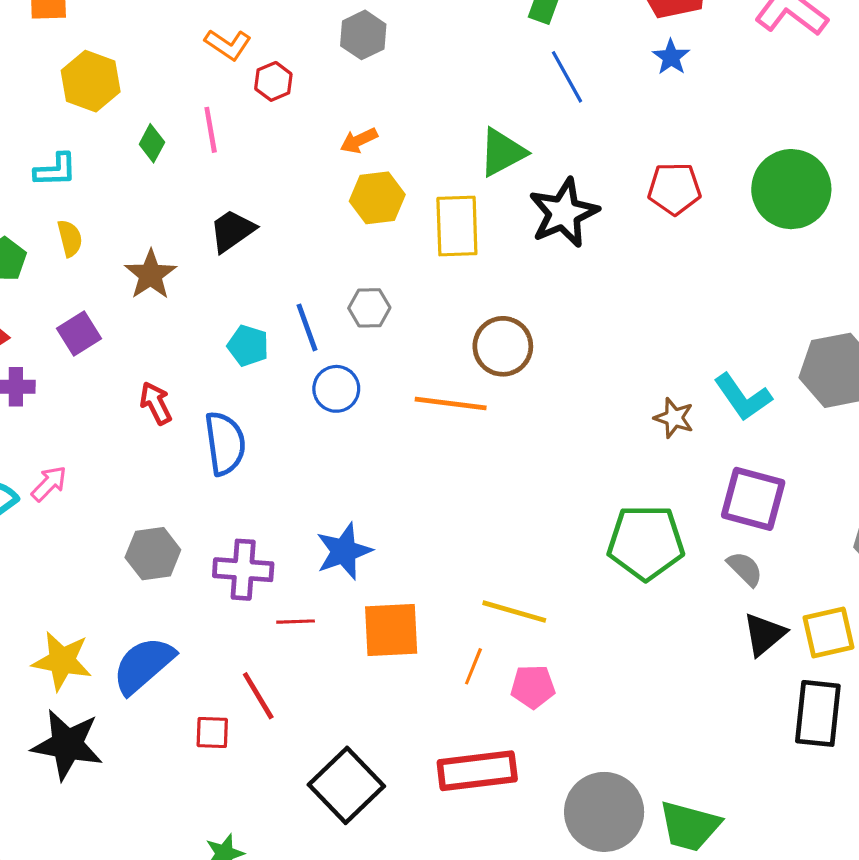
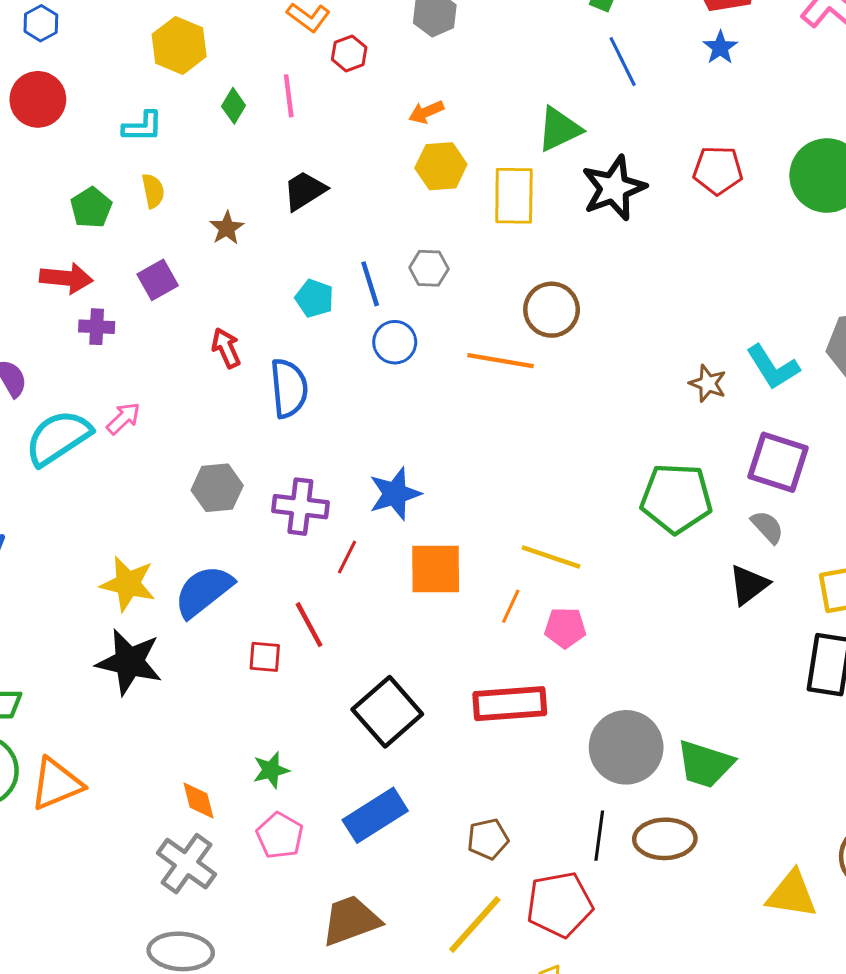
brown star: (151, 275) -> (227, 228), size x0.7
red line: (296, 622) -> (347, 557), turned -64
black triangle: (764, 634) -> (749, 585), moved

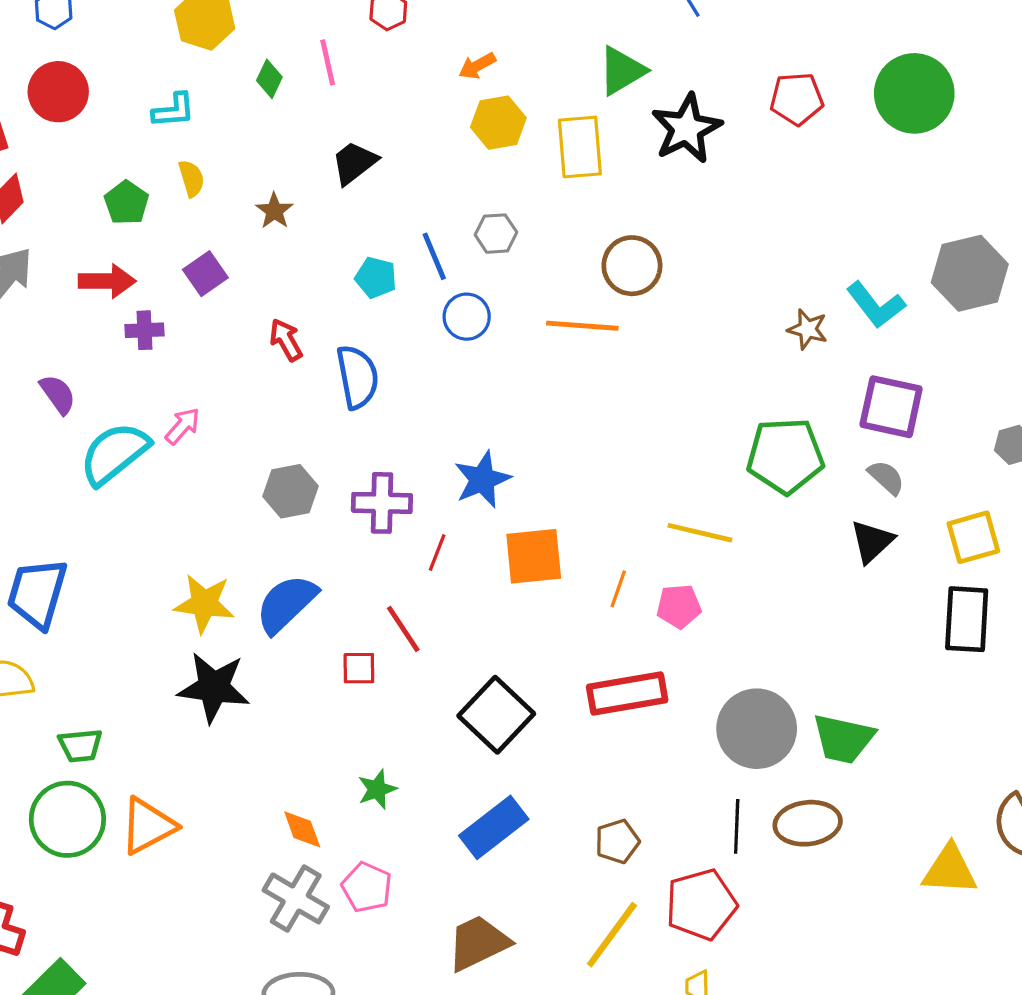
yellow line: (551, 557) -> (700, 533), moved
pink pentagon: (280, 836) -> (367, 887), moved

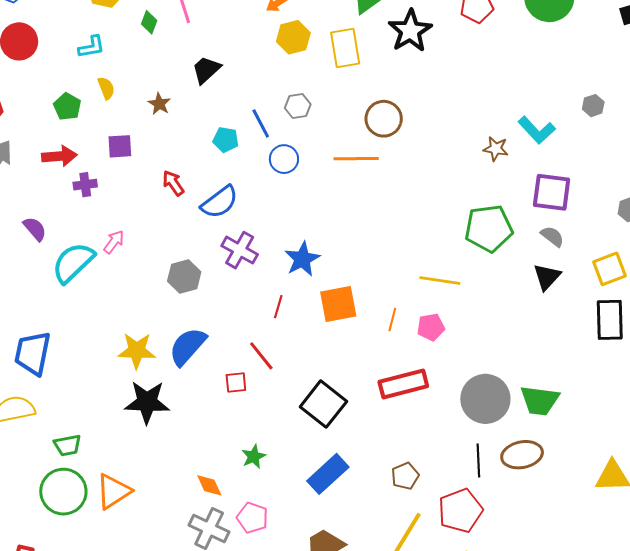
gray hexagon: (970, 273) -> (593, 106), size x0.5
purple square: (205, 274) -> (120, 146), turned 36
blue semicircle: (357, 377) -> (220, 202), turned 69
purple cross: (382, 503) -> (240, 250), moved, turned 33

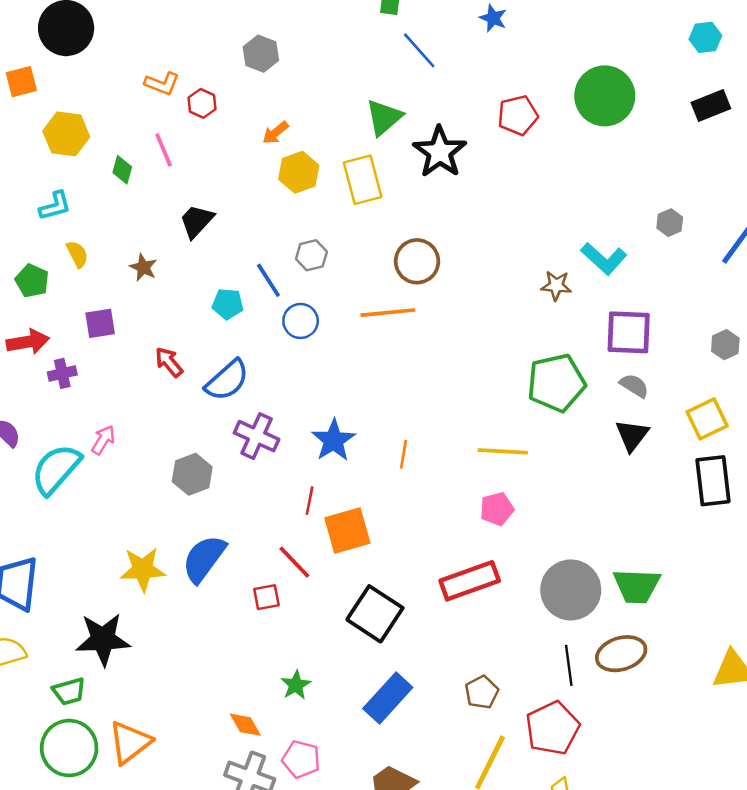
orange square: (338, 304) -> (347, 531), moved
orange line: (392, 320) -> (403, 454), moved
black star: (147, 402) -> (103, 639), moved

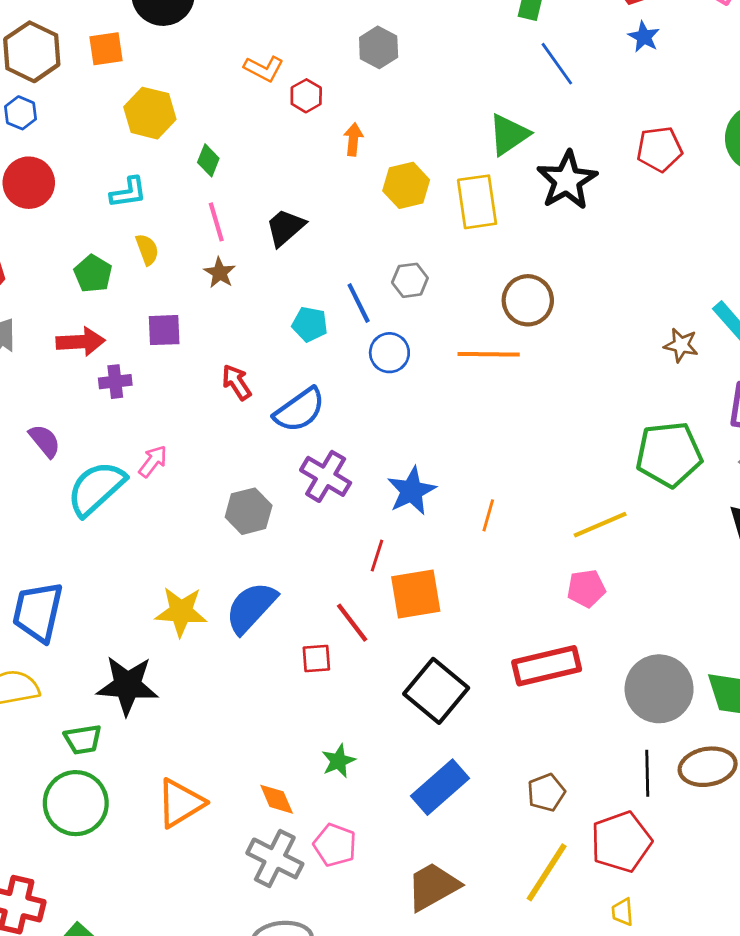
orange arrow: (275, 133) -> (353, 139), moved, turned 128
pink line: (164, 150) -> (216, 222), moved
yellow line: (503, 451) -> (600, 525), turned -33
orange triangle: (130, 742) -> (180, 803), moved

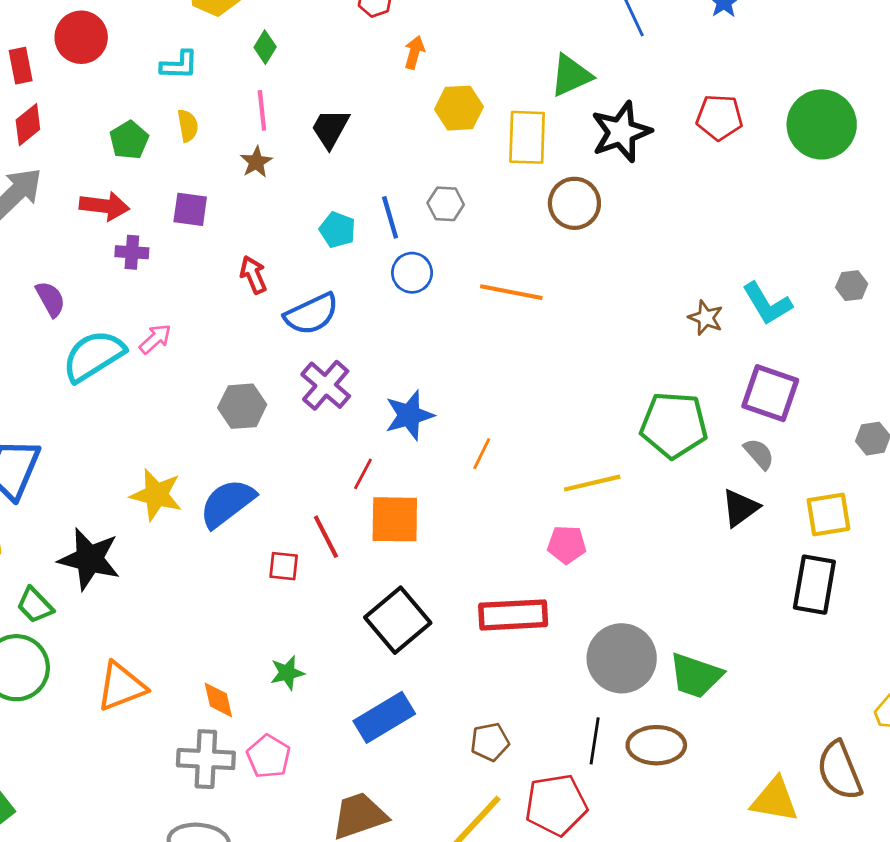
black trapezoid: (285, 227) -> (330, 128), turned -30
brown circle: (528, 300) -> (574, 203), moved
green trapezoid: (83, 739) -> (35, 605), turned 45
gray cross: (275, 858) -> (206, 759), turned -34

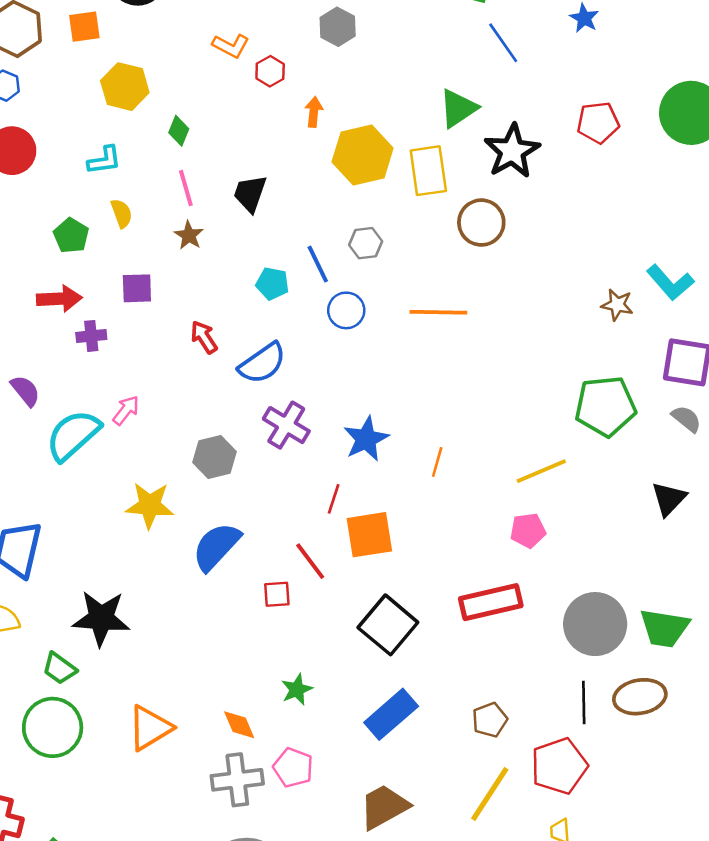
yellow hexagon: (459, 108) -> (363, 155), size x1.4
yellow star: (156, 495) -> (150, 505), moved
black triangle: (740, 508) -> (669, 499), moved

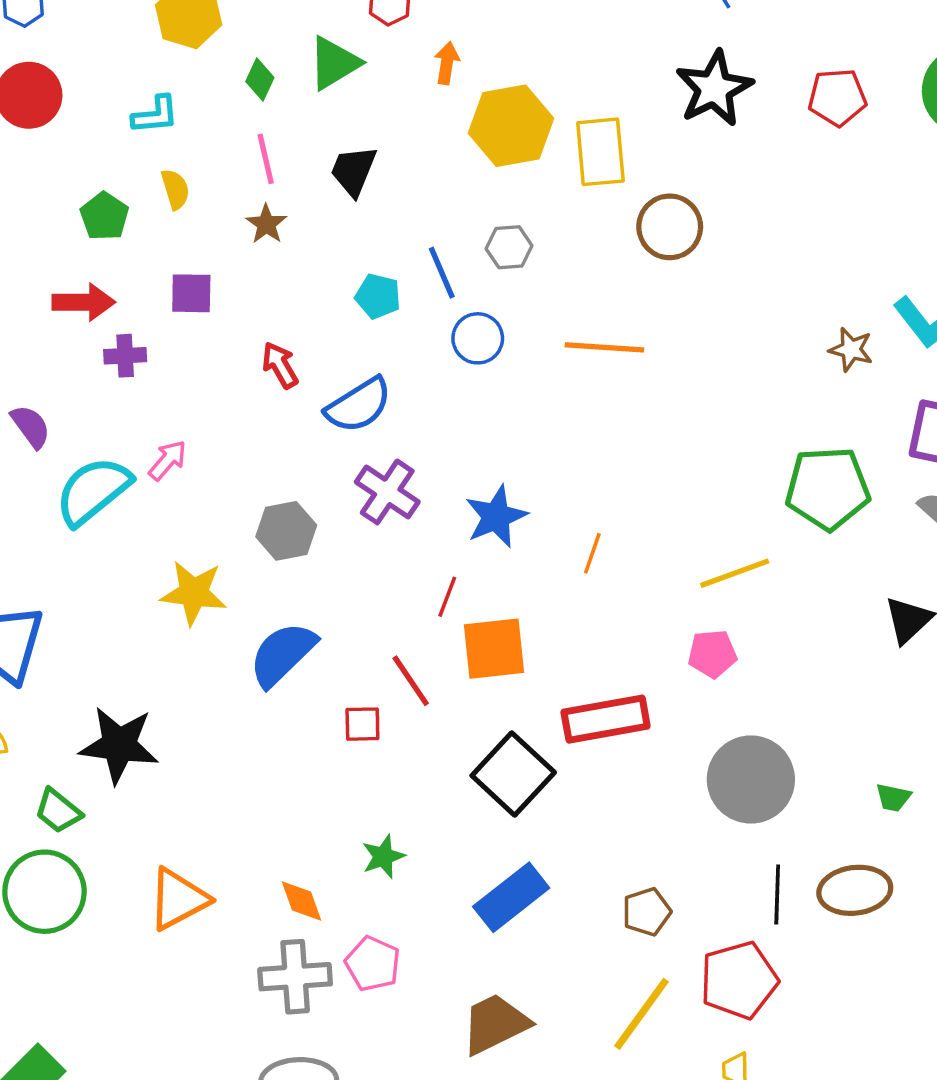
green triangle: (458, 108) -> (334, 63), moved
black star: (512, 151) -> (714, 88), moved
red rectangle: (491, 602) -> (606, 719), moved
gray circle: (595, 624) -> (751, 779), moved
green trapezoid: (664, 628) -> (893, 798), size x0.5

